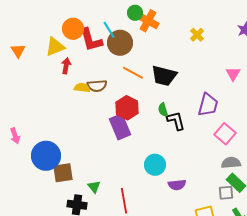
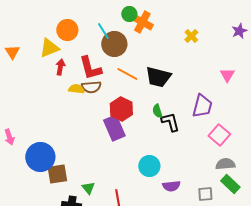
red L-shape: (91, 40) -> (90, 68), moved
gray square: (226, 193) -> (205, 194), moved

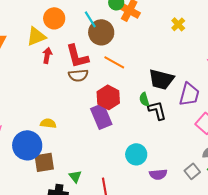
black trapezoid: (158, 77) -> (161, 79), moved
yellow semicircle: (76, 89) -> (48, 123), moved
gray square: (205, 194) -> (192, 171), moved, turned -35

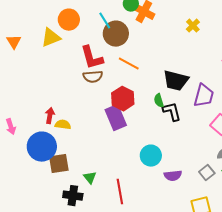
red arrow: (47, 55) -> (50, 116), moved

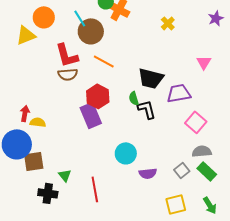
purple trapezoid: (204, 96) -> (179, 93), turned -115

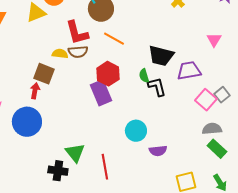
yellow semicircle: (38, 122) -> (60, 54), moved
brown square: (34, 161) -> (44, 74), moved, turned 30
gray square: (182, 170) -> (222, 95), moved
green triangle: (65, 175) -> (75, 153), size x1.5

